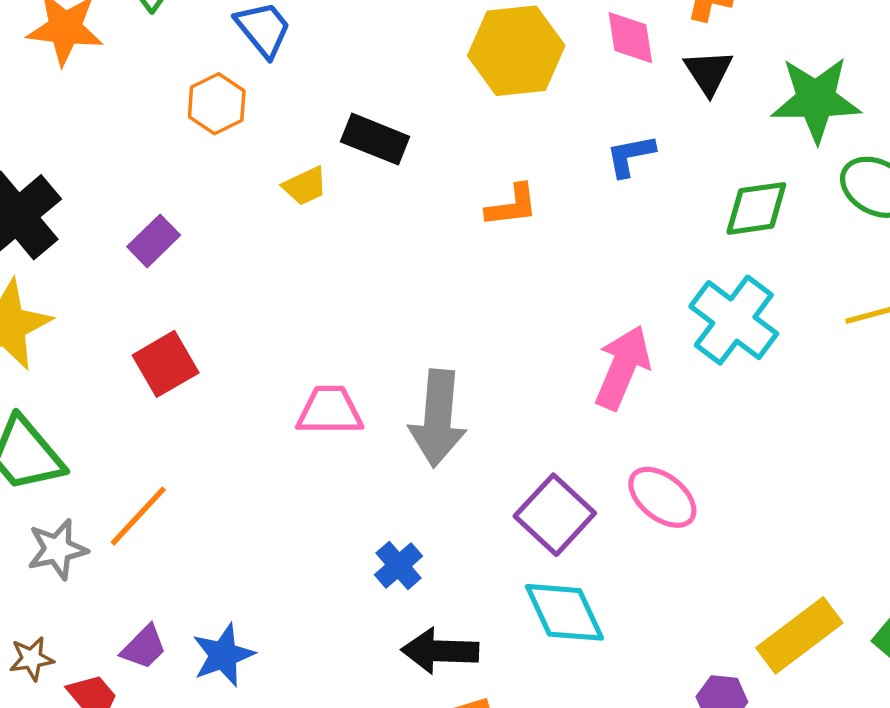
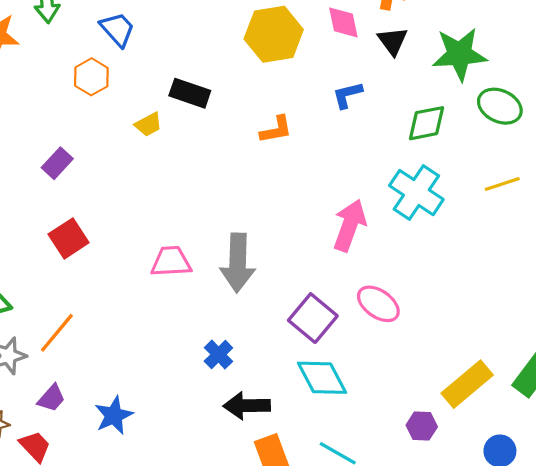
purple trapezoid: (144, 647) -> (51, 398), moved

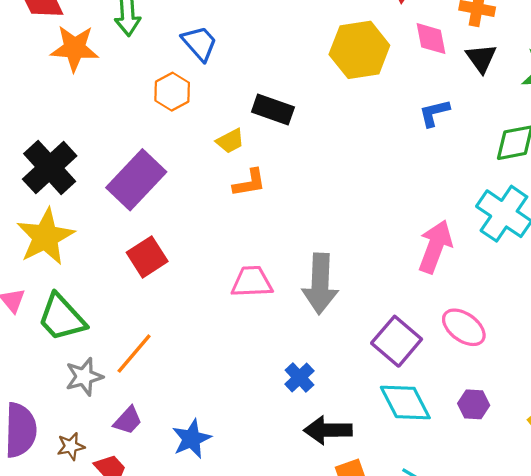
orange L-shape: (276, 130) -> (249, 183), moved
purple rectangle: (57, 163) -> (136, 180), size x1.8
purple hexagon: (422, 426) -> (474, 404), moved

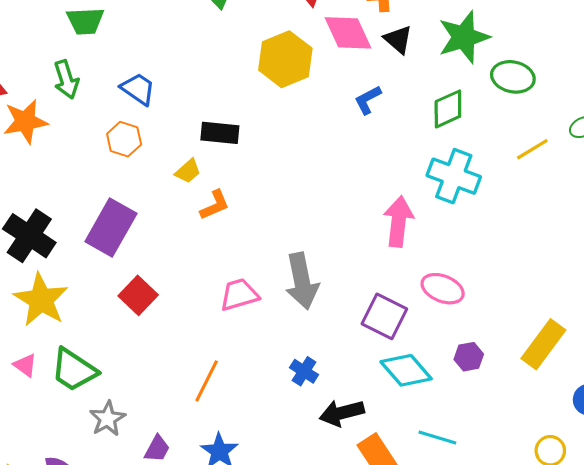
pink diamond: (431, 39) -> (348, 33), size x1.4
orange line: (134, 354) -> (207, 381), moved

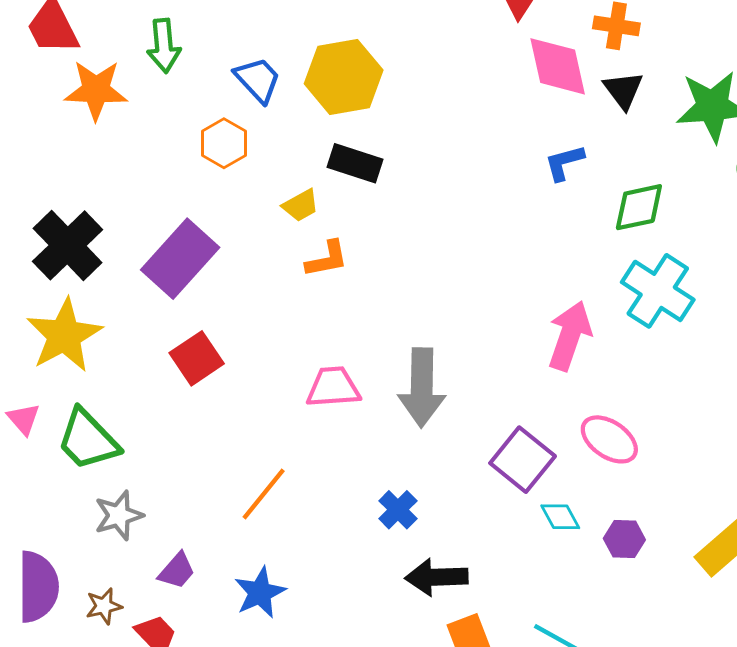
yellow hexagon: (285, 59) -> (344, 77), moved
green diamond: (448, 109) -> (639, 207), moved
cyan diamond: (406, 370) -> (560, 517), moved, size x0.6

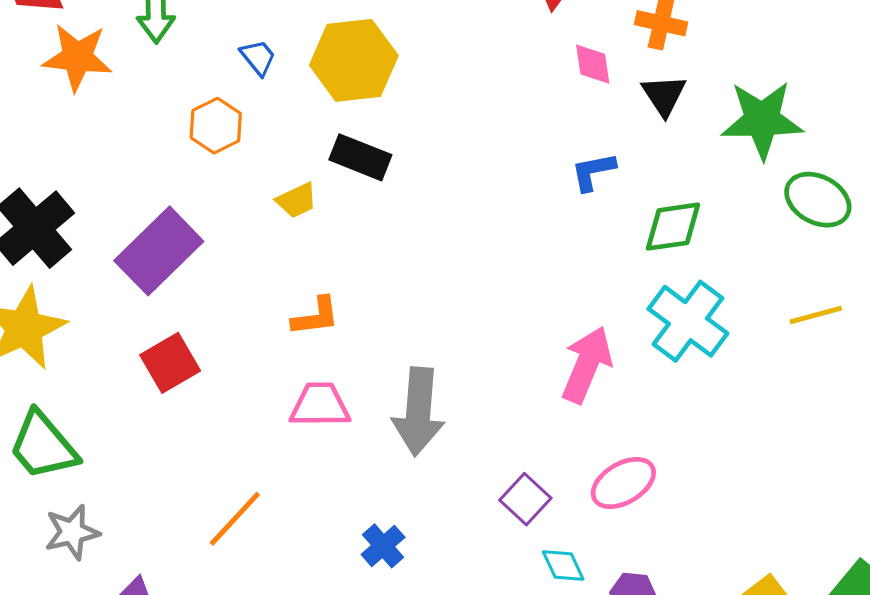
pink diamond: (558, 66) -> (593, 64), size x0.6
blue trapezoid: (258, 80) -> (258, 57), size x0.7
orange L-shape: (327, 259) -> (316, 317), moved
pink ellipse: (609, 439) -> (623, 483), turned -68
purple square: (523, 460) -> (525, 499), size x0.7

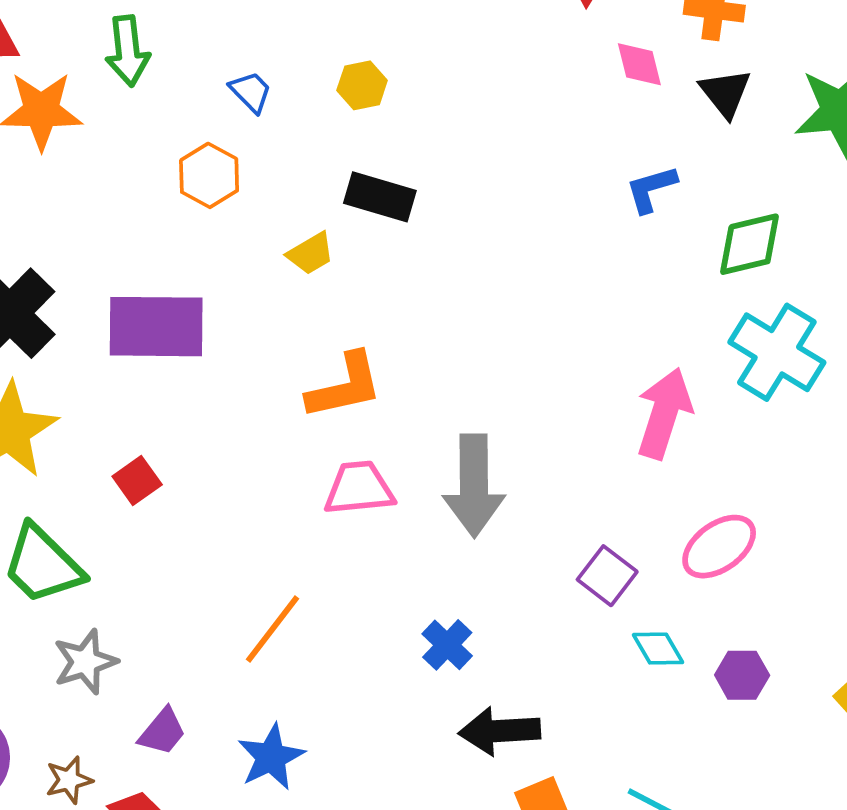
yellow hexagon: (354, 60) -> (362, 85), size x0.5
purple rectangle: (159, 251) -> (156, 327), turned 50
orange L-shape: (316, 317) -> (345, 386), size x1.4
red square: (170, 363) -> (137, 481), moved, size x0.7

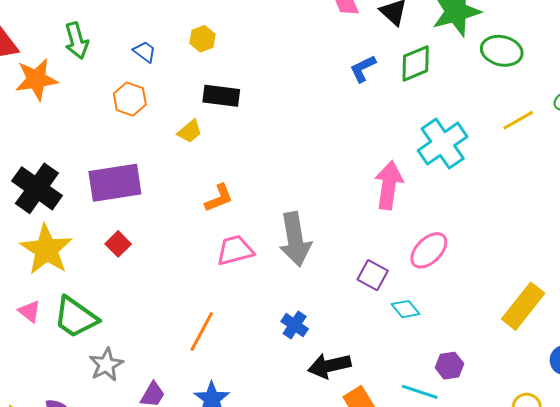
green diamond: (750, 244) -> (416, 63), moved
cyan cross: (777, 352) -> (443, 144), turned 33
orange L-shape: (345, 386) -> (219, 198), size x0.7
red square: (137, 481) -> (118, 244), moved
purple hexagon: (742, 675) -> (449, 366), moved

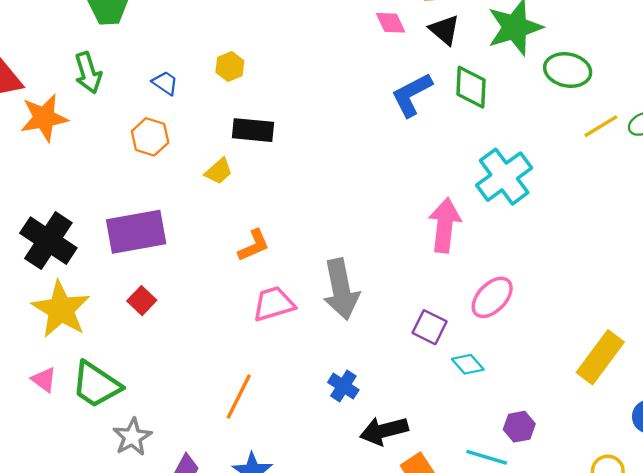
green diamond: (416, 63) -> (471, 87), turned -63
blue L-shape: (363, 69) -> (412, 95), size x1.4
yellow line: (518, 120) -> (601, 126), moved

